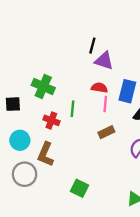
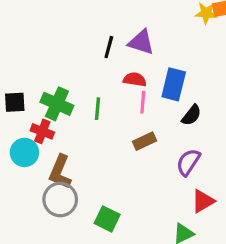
black line: (92, 46) -> (109, 47), moved
green cross: (43, 87) -> (57, 104), moved
red cross: (51, 120) -> (42, 131), moved
gray circle: (25, 174) -> (60, 200), moved

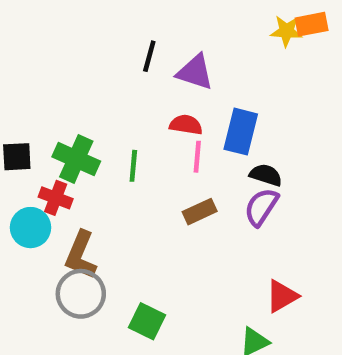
black line: (109, 47) -> (149, 56), moved
black semicircle: (192, 115) -> (266, 175), turned -110
purple semicircle: (188, 162) -> (261, 207), moved

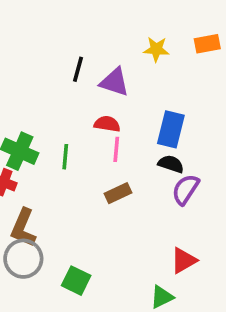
yellow star: (286, 31) -> (156, 49), moved
blue rectangle: (241, 132) -> (171, 129), moved
purple semicircle: (261, 207) -> (185, 189), moved

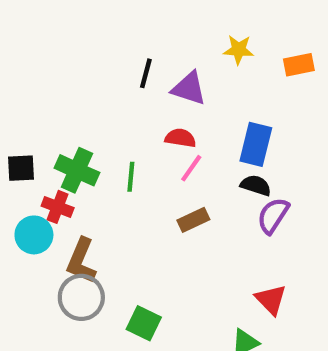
orange rectangle: (207, 44) -> (299, 65), moved
pink line: (116, 149) -> (191, 168), turned 30
red triangle: (184, 260) -> (271, 300), turned -44

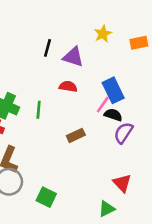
yellow star: (239, 50) -> (103, 34), turned -30
blue rectangle: (256, 144) -> (113, 90), turned -40
pink line: (191, 168) -> (103, 105), moved

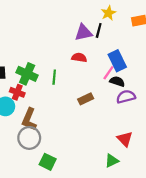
black line: (48, 48) -> (99, 30), moved
purple triangle: (73, 57) -> (84, 33), turned -30
purple semicircle: (123, 133) -> (126, 97), turned 42
green square: (46, 197) -> (48, 162), moved

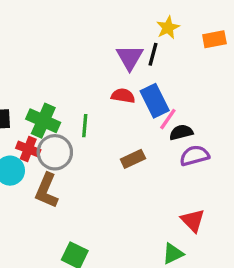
purple triangle: (84, 33) -> (130, 58), turned -48
blue rectangle: (117, 61) -> (155, 101), moved
black semicircle: (117, 81) -> (181, 132), turned -32
gray circle: (29, 138) -> (55, 152), moved

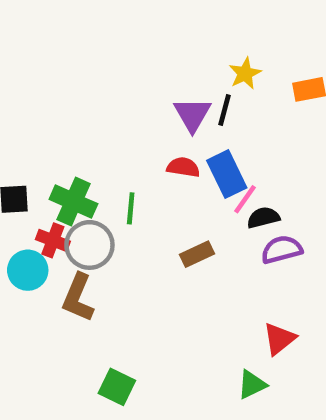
red triangle: (193, 220) -> (279, 339), turned 35

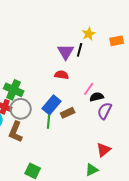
blue rectangle: (227, 174) -> (52, 105), moved, turned 66
green line: (131, 208) -> (49, 122), moved
purple semicircle: (282, 250) -> (105, 111), turned -48

